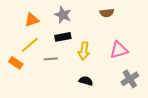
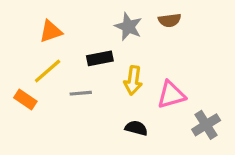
gray star: (63, 15) -> (128, 27), moved
pink triangle: (119, 50) -> (171, 95), moved

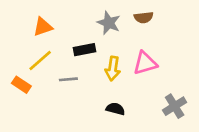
pink triangle: (171, 95) -> (145, 63), moved

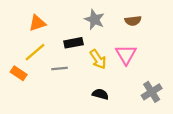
brown semicircle: (144, 17) -> (133, 21), moved
pink triangle: (145, 63) -> (126, 55), turned -45
yellow arrow: (113, 69) -> (98, 59), turned -42

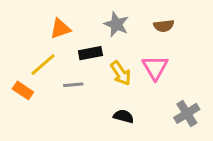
orange triangle: (37, 23) -> (60, 29), moved

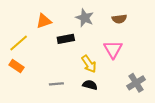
yellow line: (43, 65) -> (19, 43), moved
yellow arrow: (121, 73) -> (89, 64), moved
gray line: (73, 85) -> (56, 84), moved

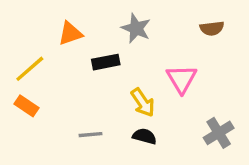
brown semicircle: (119, 19) -> (212, 28), moved

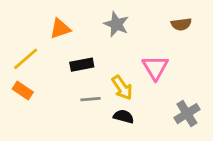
black rectangle: (106, 62) -> (82, 65), moved
gray line: (91, 135) -> (90, 99), moved

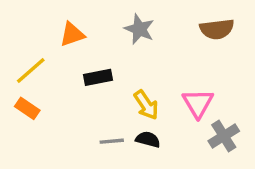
brown semicircle: (181, 24) -> (217, 29), size x1.4
pink triangle: (155, 67) -> (198, 103), moved
gray line: (90, 99) -> (112, 141), moved

